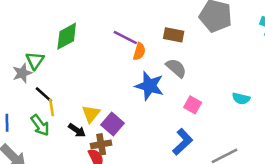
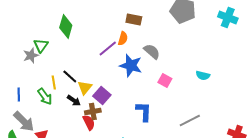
brown rectangle: (174, 35) -> (134, 20), moved
green diamond: (67, 36) -> (66, 26), turned -45
purple line: (125, 37) -> (108, 48), moved, turned -66
black line: (44, 95) -> (70, 76), moved
blue L-shape: (183, 142) -> (144, 112), moved, turned -45

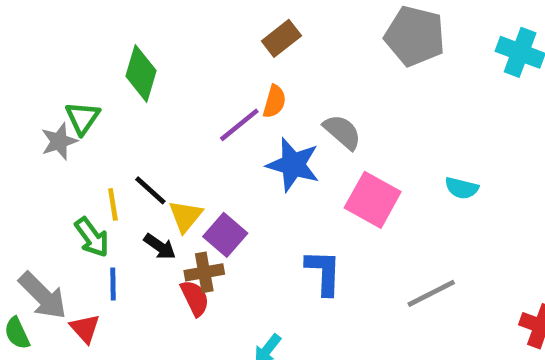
brown rectangle: (134, 20) -> (281, 38), moved, turned -49
pink square: (165, 80) -> (373, 200), size x1.6
blue line: (19, 94) -> (113, 284), moved

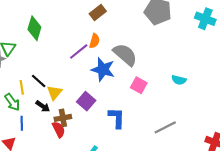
gray semicircle: (342, 132) -> (125, 55), size x1.4
pink square: (373, 200) -> (139, 85), size x0.7
purple square: (225, 235) -> (86, 101), moved

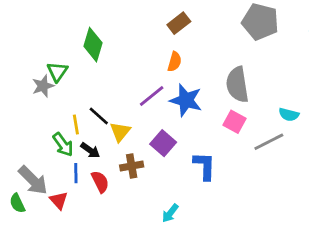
purple line: (79, 51) -> (152, 96), moved
gray semicircle: (125, 55) -> (237, 85), moved, turned -140
black arrow: (43, 106) -> (90, 150), moved
gray line: (165, 127) -> (269, 142), moved
red semicircle: (59, 130) -> (100, 182), moved

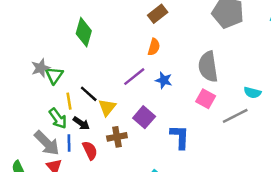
green triangle: (57, 72) -> (54, 75), moved
blue star: (186, 100) -> (164, 80), size x0.6
gray arrow: (33, 180) -> (47, 143), moved

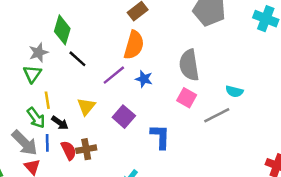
orange semicircle: (154, 47) -> (134, 45), size x1.6
gray star: (41, 68) -> (39, 53), moved
black line: (89, 94) -> (77, 59), moved
brown cross: (117, 137) -> (86, 149), moved

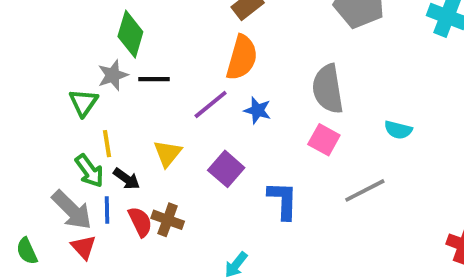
gray star: (39, 53) -> (113, 75), moved
black line: (77, 59) -> (154, 79), turned -42
gray line: (217, 115) -> (365, 190), moved
brown cross: (86, 149) -> (168, 220), turned 30

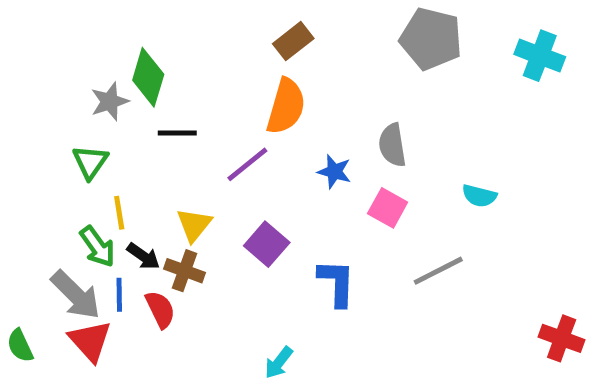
gray star: (113, 75) -> (110, 102), moved
gray semicircle: (328, 89) -> (392, 145), size x0.7
blue star: (257, 110) -> (334, 172), moved
brown cross: (168, 220) -> (184, 271), moved
red triangle: (84, 247) -> (90, 341), size x1.4

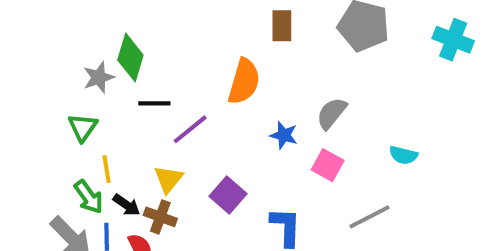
brown rectangle: (293, 41) -> (282, 26), moved, turned -52
gray semicircle: (392, 145) -> (332, 113), turned 48
purple line: (247, 164) -> (190, 129), moved

